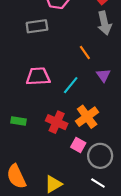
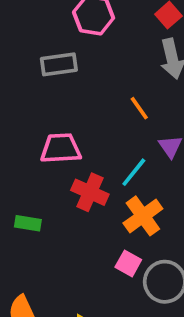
cyan line: (71, 85) -> (134, 172), moved
red cross: (57, 122) -> (90, 192), moved

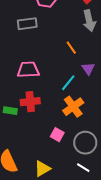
red cross: (90, 192) -> (30, 102), moved, turned -30
pink square: (128, 263) -> (57, 135), moved

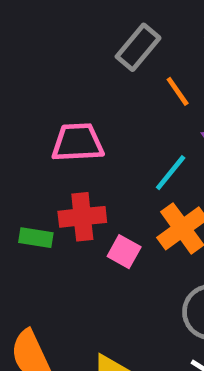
gray rectangle: (27, 24) -> (138, 47), moved, turned -42
pink square: (57, 135) -> (124, 252), moved

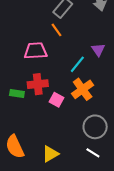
orange line: (178, 91) -> (56, 30), moved

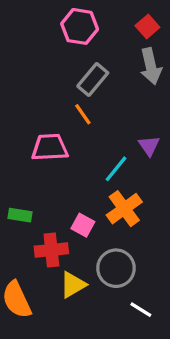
red cross: (38, 84) -> (51, 250), moved
gray circle: (95, 127) -> (116, 268), moved
yellow triangle: (50, 154) -> (73, 285), moved

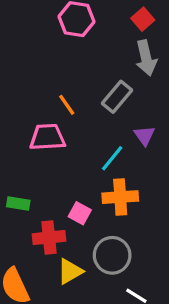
gray rectangle: (93, 79) -> (117, 97), moved
orange line: (83, 114) -> (67, 105), moved
orange cross: (124, 209) -> (120, 197), turned 32

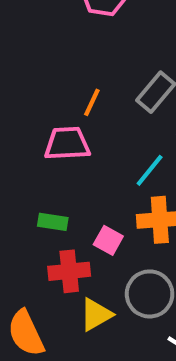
orange line: (67, 105) -> (92, 102), turned 60
green rectangle: (18, 204) -> (53, 222), moved

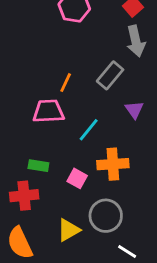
cyan line: (150, 170) -> (89, 130), moved
red cross: (69, 271) -> (24, 196), moved

